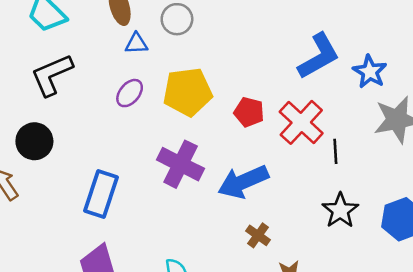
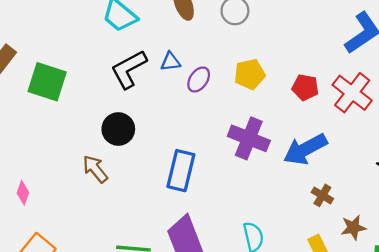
blue triangle: (136, 44) -> (171, 62), moved
yellow pentagon: (188, 92) -> (250, 74), size x0.7

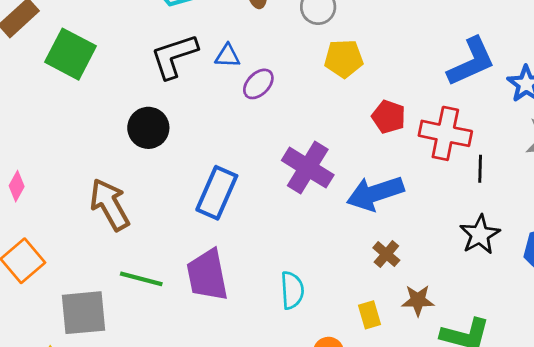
yellow pentagon: (250, 74) -> (344, 59), moved
red cross: (352, 93) -> (445, 133), turned -36
brown arrow: (95, 169) -> (110, 205), moved, size x1.4

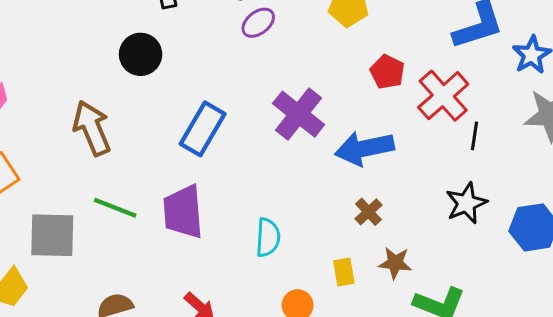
red cross: (445, 133) -> (443, 96), turned 30

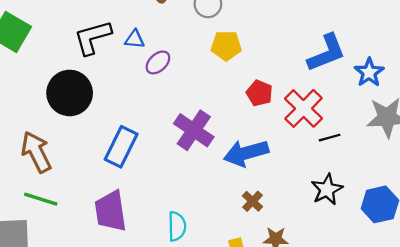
black circle: (141, 54) -> (70, 93), size x1.4
black line: (475, 136) -> (330, 138), turned 70
green line: (115, 208) -> (41, 199), moved

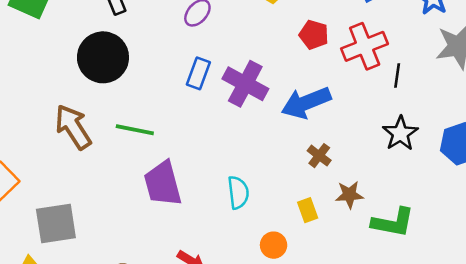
red cross: (304, 108) -> (365, 46), turned 30
black line: (330, 138) -> (397, 75), turned -60
blue rectangle: (121, 147) -> (198, 73), moved, size x0.7
green line: (41, 199) -> (135, 130), moved

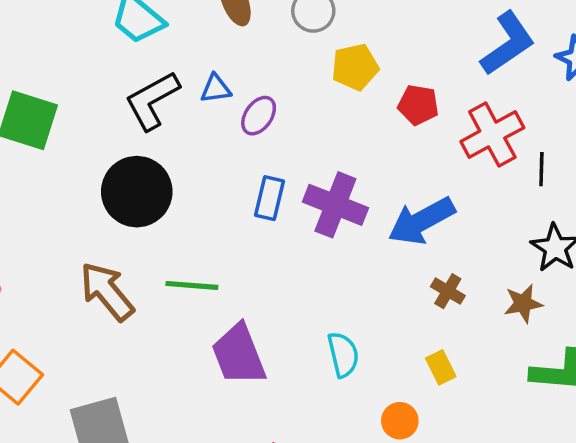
red pentagon: (314, 35) -> (418, 105), moved
brown star: (349, 195) -> (523, 303), moved

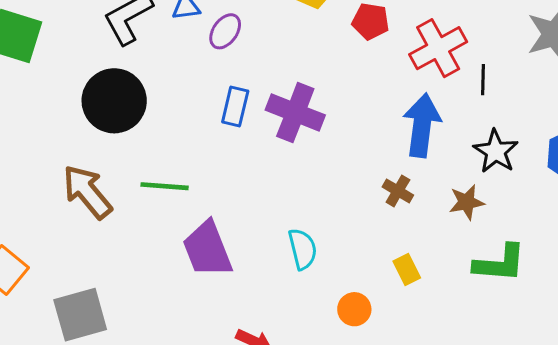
blue arrow: (421, 221) -> (422, 125), moved, turned 126
yellow rectangle: (441, 367) -> (407, 269), moved

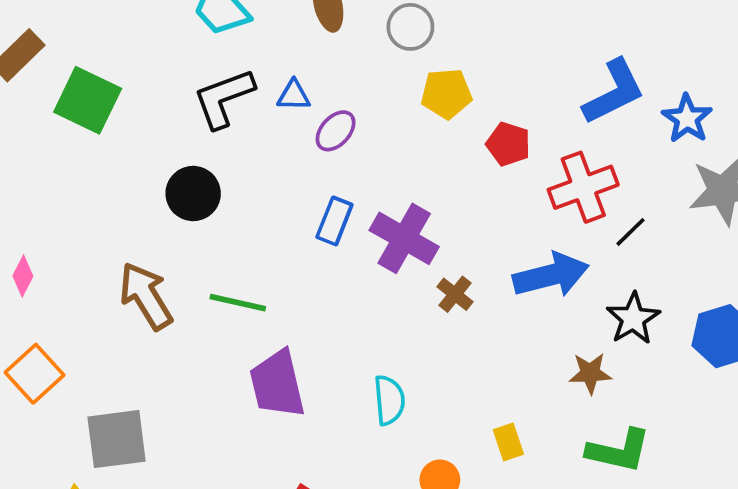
black line: (483, 80) -> (631, 232), turned 36
black circle: (114, 101) -> (193, 194), size x0.7
blue arrow: (422, 125) -> (551, 275), turned 60
brown cross: (398, 191) -> (455, 294), moved

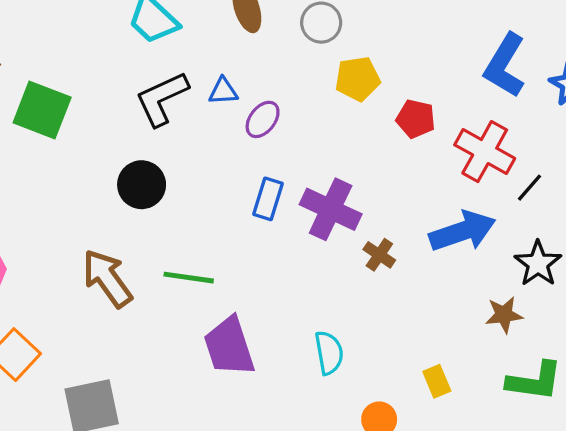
blue L-shape: (614, 92) -> (505, 65), turned 152
red cross: (583, 187) -> (485, 152), turned -36

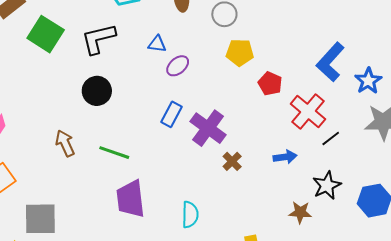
black L-shape: (162, 99) -> (98, 39), moved
blue arrow: (462, 231) -> (285, 157), size x0.6
brown arrow: (107, 278) -> (65, 143), size x0.7

